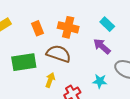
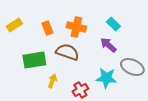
yellow arrow: (50, 80) -> (52, 81), moved
cyan star: (100, 81) -> (106, 78), size x1.5

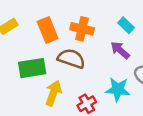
orange rectangle: (47, 28) -> (48, 30), size x1.5
yellow arrow: (52, 81) -> (53, 93), size x1.5

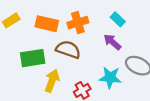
orange cross: (82, 29) -> (78, 23), turned -30
orange rectangle: (48, 30) -> (47, 24), turned -55

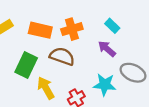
green rectangle: (33, 58) -> (26, 65), turned -55
yellow arrow: (52, 81) -> (46, 88), turned -50

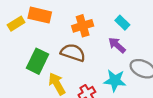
orange rectangle: (40, 30) -> (40, 15), moved

